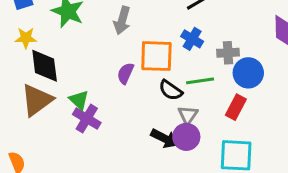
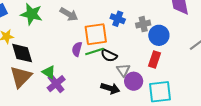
gray arrow: (122, 20) -> (69, 14), turned -66
green line: (200, 81) -> (94, 52), moved
purple cross: (87, 119) -> (56, 84), turned 30
purple circle: (186, 137) -> (134, 81), moved

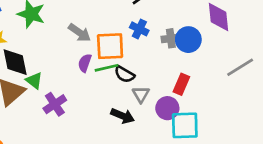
gray arrow: (69, 14) -> (79, 33), moved
blue circle: (159, 35) -> (188, 40), moved
green triangle: (49, 72) -> (34, 81), moved
purple circle: (134, 81) -> (167, 108), moved

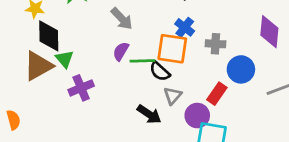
blue circle: (188, 40) -> (241, 69), moved
orange square: (110, 46) -> (172, 49), moved

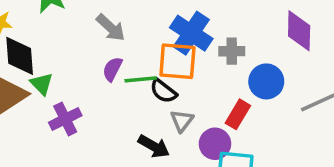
blue cross: (185, 27) -> (191, 33), size x1.6

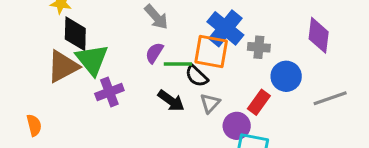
green triangle: (42, 84) -> (92, 60), size x1.6
black arrow: (154, 146) -> (171, 101), moved

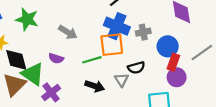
purple semicircle: (154, 53) -> (56, 58), moved, turned -88
black semicircle: (197, 76) -> (136, 68), moved, turned -42
red rectangle: (259, 102) -> (173, 62), moved
purple circle: (237, 126) -> (177, 77), moved

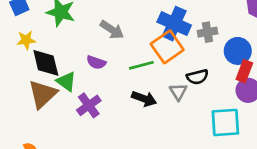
orange square: (112, 45) -> (167, 47), turned -30
green triangle: (33, 74) -> (66, 81), size x0.7

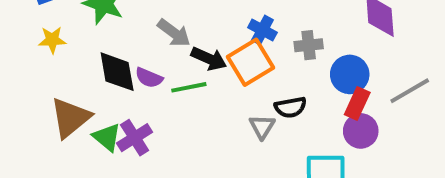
blue cross: (174, 24) -> (262, 30), size x0.6
black diamond: (46, 63) -> (117, 72), moved
green line: (141, 65) -> (189, 87), moved
green triangle: (66, 81) -> (107, 137), moved
black arrow: (144, 99) -> (209, 59), moved

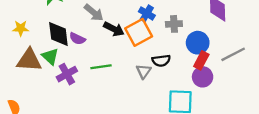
yellow star: (52, 40) -> (21, 28), moved
green line: (189, 87) -> (101, 67), moved
brown triangle: (70, 118) -> (29, 60), turned 40
green triangle: (107, 137) -> (50, 56), moved

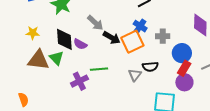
purple cross: (67, 74) -> (79, 81), moved

